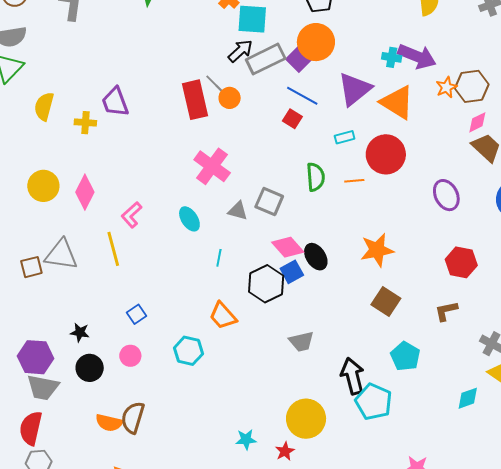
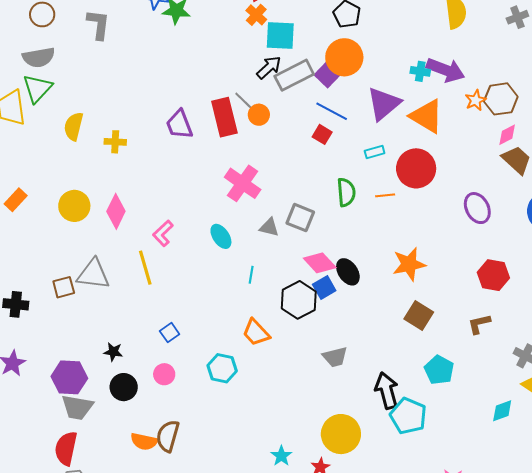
purple trapezoid: (115, 102) -> (179, 124), moved
cyan star: (246, 439) -> (281, 456), turned -30

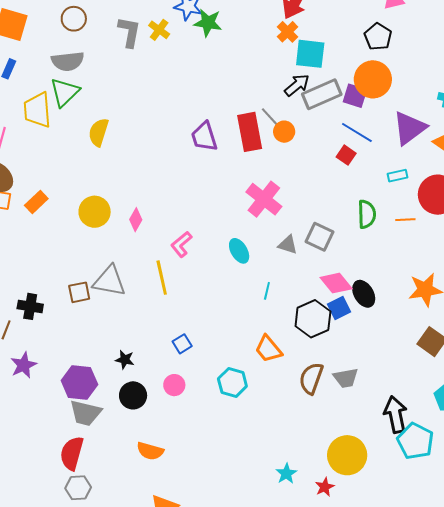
purple square: (327, 75) -> (355, 96), turned -30
yellow cross: (115, 142) -> (159, 30), moved, turned 30
pink diamond: (116, 211) -> (136, 220), size x0.7
brown semicircle: (168, 436) -> (311, 378), moved

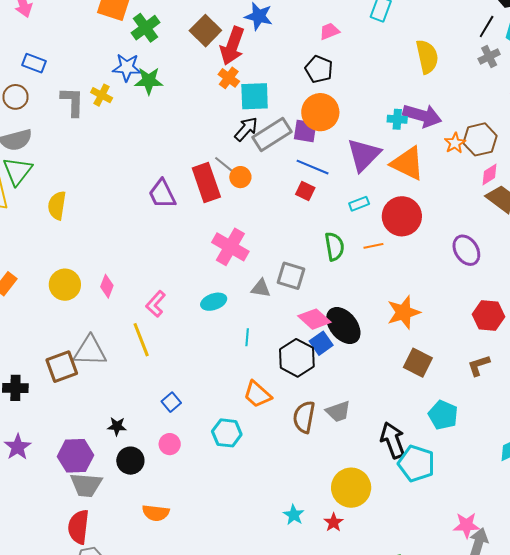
cyan ellipse: (239, 251) -> (214, 302), turned -70
brown square: (79, 292) -> (62, 367), size x1.4
black ellipse: (364, 294) -> (343, 326), size x1.4

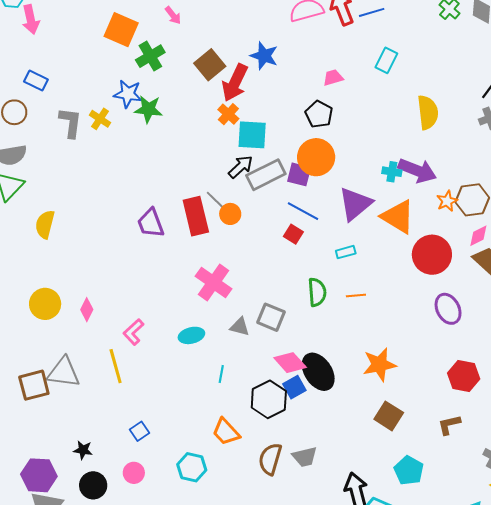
red circle: (402, 216) -> (432, 255), moved

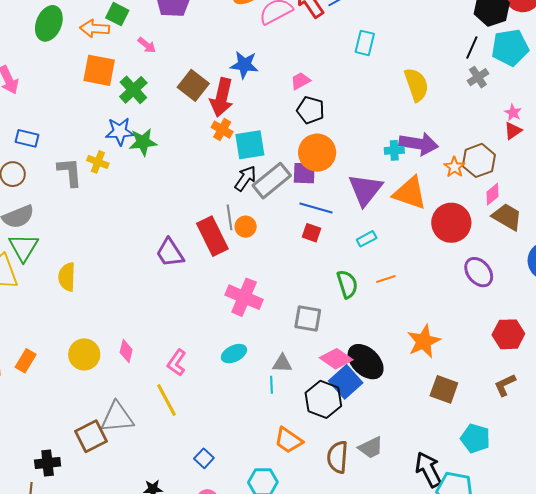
pink trapezoid: (333, 78) -> (300, 81), moved
gray line: (217, 201) -> (229, 217), turned 50
gray triangle: (240, 327) -> (282, 363), moved
blue square: (294, 387) -> (346, 382), size x1.4

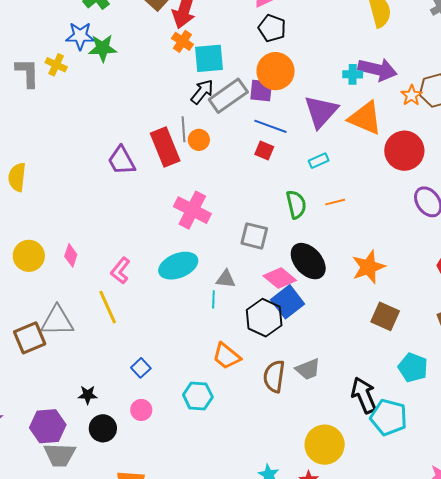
cyan ellipse: (234, 354) -> (178, 266), size x1.5
black ellipse: (366, 362) -> (308, 261), moved

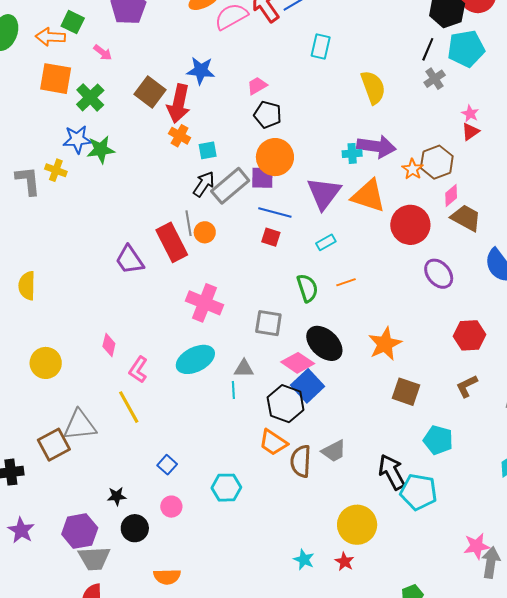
cyan square: (209, 58) -> (208, 150), size x0.6
pink diamond: (71, 255) -> (109, 345), moved
orange trapezoid: (226, 356) -> (273, 442), moved

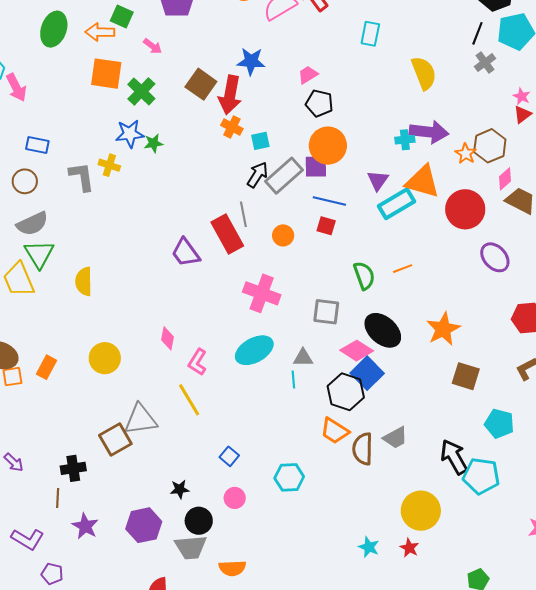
green star: (101, 150) -> (153, 143), size x0.7
purple triangle: (324, 193) -> (378, 180), size x0.6
orange circle: (205, 232) -> (283, 235), moved
cyan rectangle: (326, 242) -> (397, 204), moved, size x1.8
gray trapezoid: (94, 558) -> (191, 547), moved

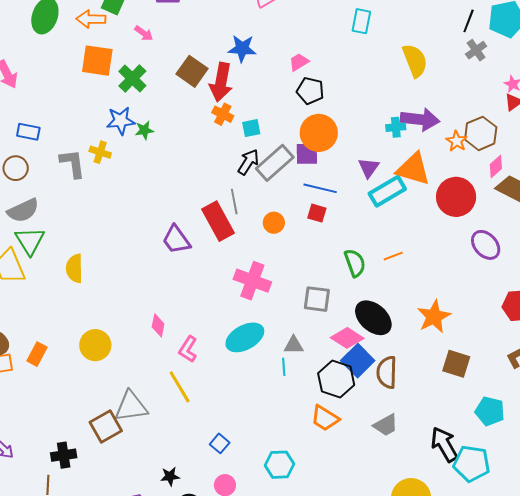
brown semicircle: (363, 449) -> (387, 372), moved

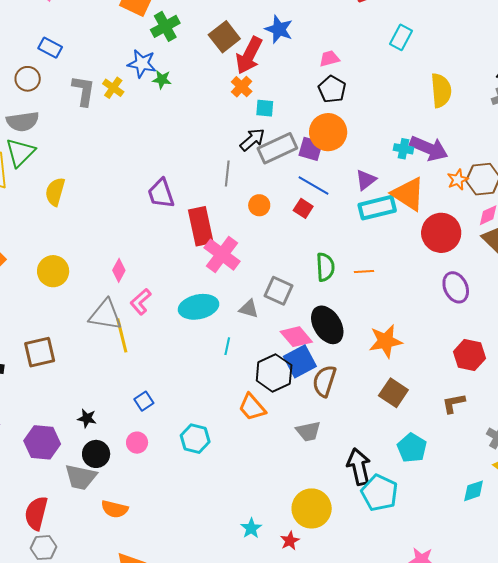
red rectangle: (218, 221) -> (201, 226), moved
gray triangle: (294, 345) -> (249, 309), moved
gray triangle: (131, 406) -> (105, 315), moved

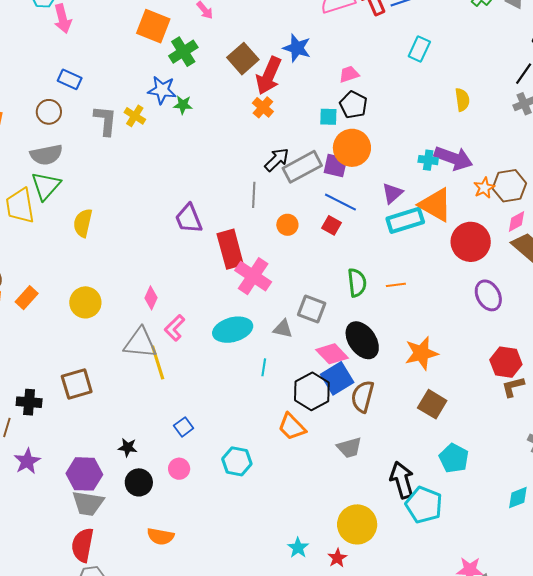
yellow semicircle: (441, 90) -> (462, 100), size x0.7
cyan square: (265, 108) -> (328, 117), moved
brown L-shape: (454, 403) -> (513, 387), moved
gray trapezoid: (81, 477) -> (88, 503), moved

